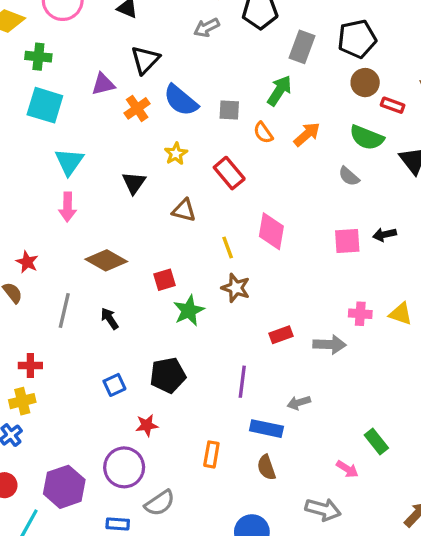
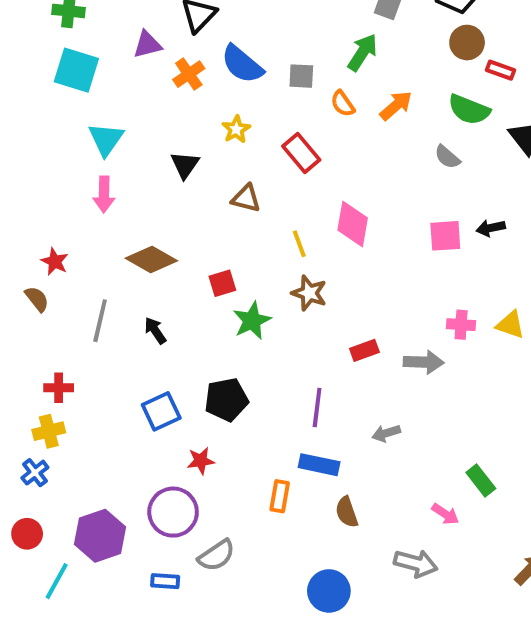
blue square: (114, 385) -> (161, 411), size x1.4
blue rectangle: (266, 429) -> (319, 465), moved

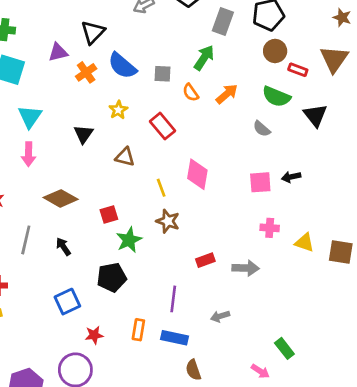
pink cross: (461, 325) -> (270, 228), moved
black pentagon: (226, 400) -> (112, 277), moved
orange rectangle: (280, 496) -> (138, 330), moved

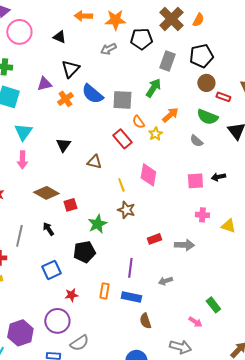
gray square: (163, 74) -> (122, 100), size x1.5
orange semicircle: (191, 93) -> (138, 122), moved
yellow star: (118, 110) -> (155, 134), moved
red square: (109, 214) -> (70, 205), moved
gray line: (26, 240) -> (19, 236), moved

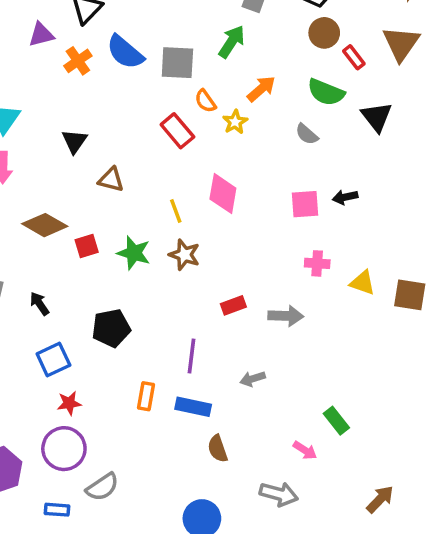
red rectangle: (223, 97) -> (354, 57), turned 32
brown triangle: (94, 162) -> (111, 180), moved
green star: (97, 224) -> (134, 253), moved, turned -30
black arrow: (48, 229) -> (39, 304), moved
red star: (71, 295) -> (69, 403), moved

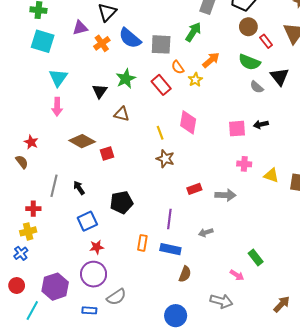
gray semicircle: (307, 134) -> (257, 87), moved
green star: (134, 253) -> (126, 79), moved, turned 30
brown semicircle: (218, 449) -> (185, 274), turned -140

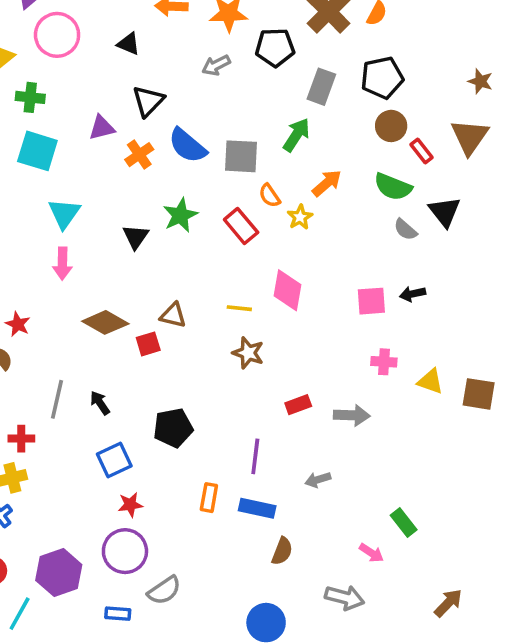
brown triangle: (122, 114) -> (173, 315), moved
yellow line: (160, 133) -> (239, 308), turned -64

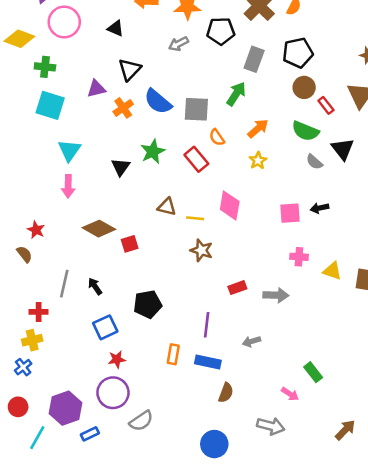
yellow star: (300, 217) -> (258, 161), moved
brown triangle: (173, 315) -> (167, 207), moved
blue rectangle: (118, 614) -> (90, 434), moved, turned -30

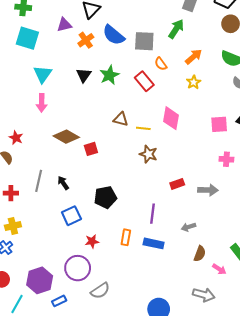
black triangle: (121, 167) -> (84, 75), moved
red cross: (39, 312) -> (11, 193), moved
red star: (117, 359) -> (92, 241), moved
brown semicircle: (226, 393) -> (200, 254), moved

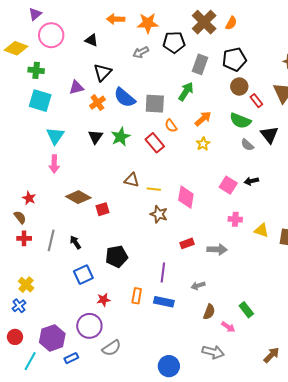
pink diamond: (171, 118) -> (186, 197), moved
pink square: (219, 124) -> (228, 185), turned 36
red cross: (11, 193) -> (24, 238), moved
yellow cross: (13, 226) -> (26, 285), turned -35

